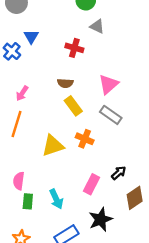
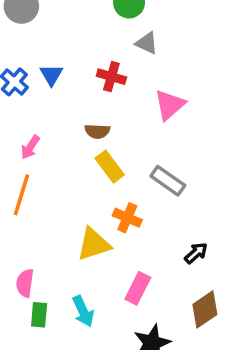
blue triangle: (31, 37) -> (51, 75), moved
pink triangle: (108, 84) -> (170, 105), moved
yellow triangle: (53, 146) -> (94, 244), moved
black arrow: (119, 173) -> (196, 253), moved

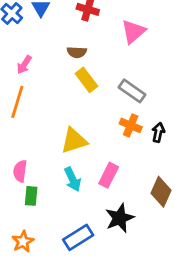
orange cross: (127, 218) -> (131, 125), moved
black arrow: (196, 253) -> (158, 132), moved, turned -36
brown diamond: (205, 309) -> (161, 192), turned -32
cyan arrow: (83, 311) -> (73, 179), moved

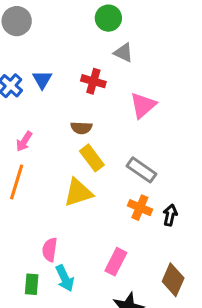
yellow triangle: (74, 141) -> (78, 193), moved
pink semicircle: (20, 171) -> (50, 250), moved
cyan arrow: (73, 179) -> (65, 278), moved

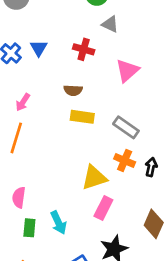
yellow rectangle: (92, 158) -> (82, 117), turned -45
yellow triangle: (78, 193) -> (94, 178), moved
pink semicircle: (50, 250) -> (19, 197), moved

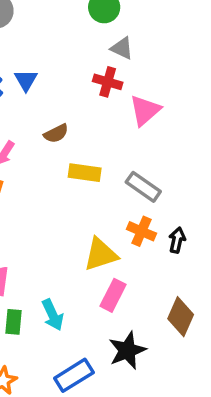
red cross: (84, 49) -> (108, 82), moved
brown semicircle: (73, 90) -> (56, 133), moved, turned -30

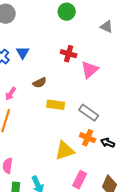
gray triangle: (122, 48) -> (107, 27), moved
black arrow: (177, 240) -> (108, 143), turned -80
pink rectangle: (113, 295) -> (80, 180), moved

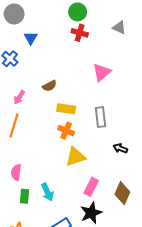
blue triangle: (23, 53) -> (31, 38), moved
red cross: (69, 54) -> (80, 33), moved
gray rectangle: (89, 113) -> (100, 117), turned 48
orange cross: (88, 138) -> (66, 131), moved

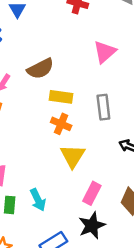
brown semicircle: (49, 86) -> (40, 69), size x1.5
yellow triangle: (75, 157) -> (73, 156), turned -40

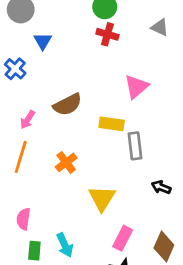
yellow rectangle: (61, 97) -> (112, 124), moved
orange cross: (61, 124) -> (66, 162), moved, turned 30

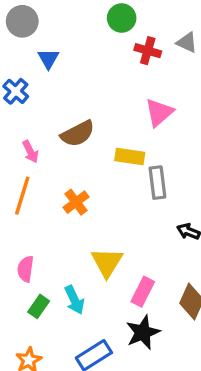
red cross: (107, 34) -> (148, 51), moved
pink arrow: (28, 120) -> (30, 152), turned -60
yellow triangle: (102, 198) -> (107, 262), moved
green rectangle: (34, 251) -> (39, 306), turned 30

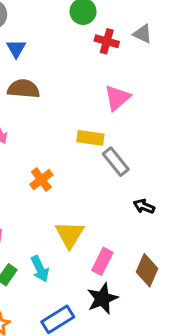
brown semicircle: (78, 134) -> (24, 89), moved, turned -148
gray rectangle: (157, 183) -> (116, 162), turned -32

